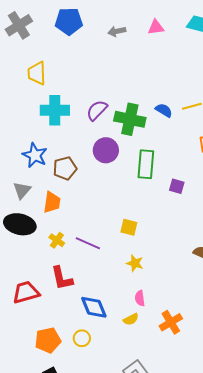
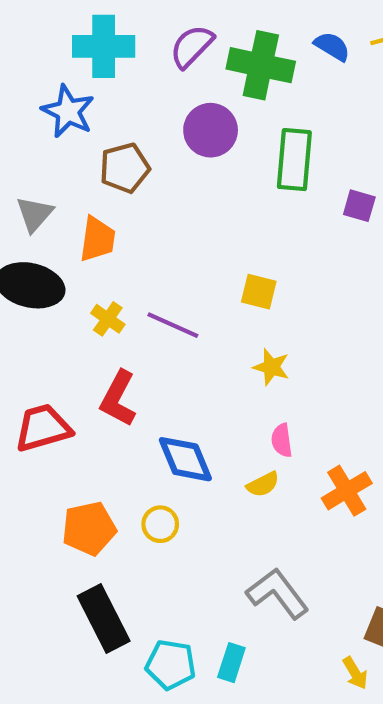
blue star: (35, 155) -> (68, 111), moved
red L-shape: (62, 278) -> (118, 398), turned 40

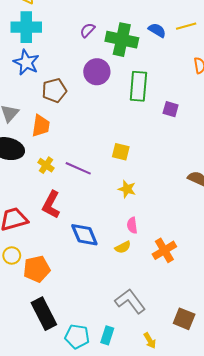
cyan cross: (104, 46) -> (26, 27), moved
purple semicircle: (192, 46) -> (88, 30), size x0.7
yellow circle: (160, 524) -> (12, 255), moved
yellow arrow: (355, 673) -> (150, 341), moved

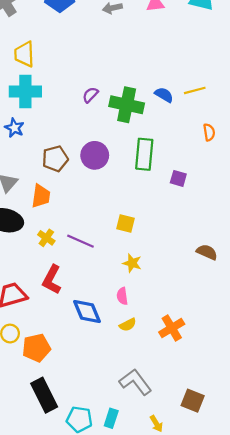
blue star: (26, 62) -> (14, 128), moved, size x0.7
purple circle: (97, 72) -> (95, 155), moved
pink semicircle: (132, 225) -> (122, 296), moved

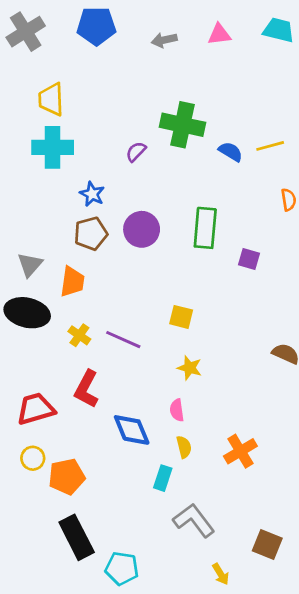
green cross: (127, 105) -> (183, 125), moved
blue star: (14, 128) -> (92, 194), moved
yellow semicircle: (128, 325) -> (184, 447), turned -77
cyan rectangle: (111, 418) -> (163, 478), moved

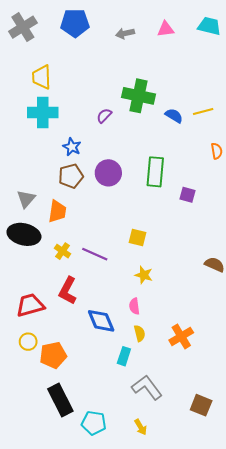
yellow arrow: (221, 574) -> (141, 427), moved

